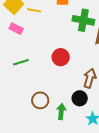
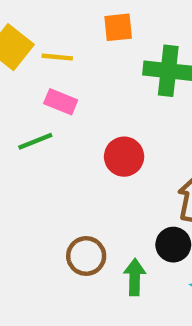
pink rectangle: (16, 29) -> (61, 102), moved
green line: (21, 62) -> (35, 141), moved

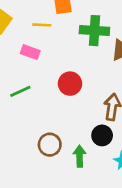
yellow line: (57, 57) -> (42, 25), moved
green line: (35, 141) -> (20, 91), moved

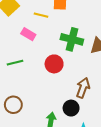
green cross: (94, 31) -> (72, 39), moved
brown circle: (50, 145) -> (13, 105), moved

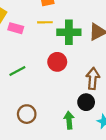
yellow line: (41, 15) -> (45, 22), moved
pink rectangle: (28, 34) -> (16, 28), moved

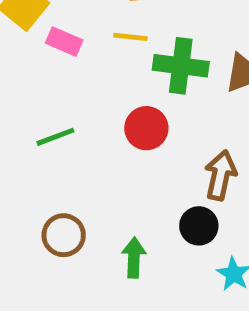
green arrow: (69, 120) -> (134, 258), moved

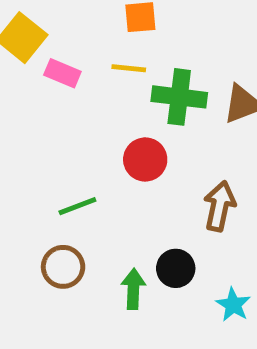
green line: (55, 137) -> (77, 206), moved
black circle: (199, 226) -> (176, 268), moved

